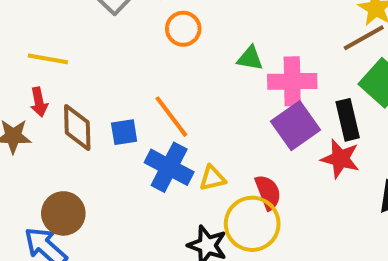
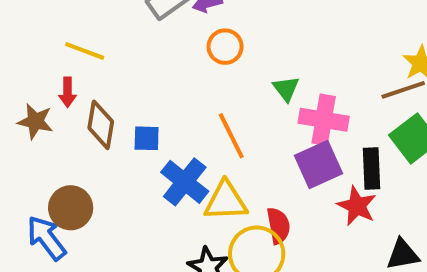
green triangle: (250, 58) -> (286, 89), turned 32
orange line: (171, 117) -> (231, 136), moved
yellow triangle: (212, 178) -> (226, 201), size x1.6

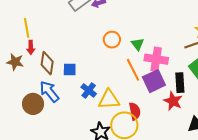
orange circle: (225, 47) -> (112, 40), moved
yellow line: (85, 51) -> (27, 28), moved, turned 60
orange line: (231, 136) -> (133, 70), moved
blue cross: (185, 182) -> (89, 90), size x0.7
blue arrow: (47, 238) -> (49, 92), moved

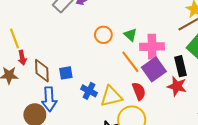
blue arrow: (49, 92) -> (49, 99), turned -135
red semicircle: (135, 111) -> (139, 91), moved

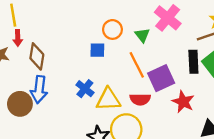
pink cross: (152, 47) -> (168, 18), moved, turned 30
black rectangle: (180, 66) -> (193, 62), moved
blue square: (66, 73) -> (97, 50), moved
red semicircle: (139, 91) -> (140, 99), turned 102

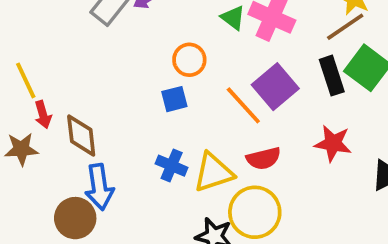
green triangle: (142, 35) -> (233, 18), moved
purple square: (161, 78) -> (275, 87), moved

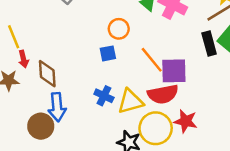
purple square: (275, 87) -> (174, 71), moved, turned 36
red star: (333, 143) -> (186, 121), moved
red semicircle: (264, 158) -> (163, 94), size x1.4

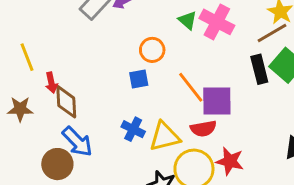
red arrow: (23, 59) -> (51, 83), moved
red semicircle: (163, 94) -> (203, 129), size x0.7
blue arrow: (57, 107) -> (77, 142), turned -40

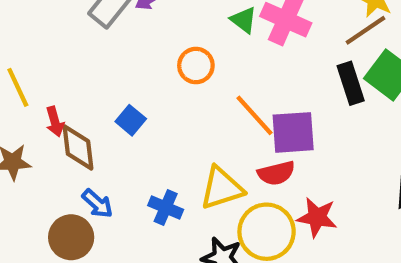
blue square: (139, 79) -> (131, 120), moved, turned -36
blue cross: (133, 129) -> (166, 208), moved
blue arrow: (77, 142) -> (97, 204), size x0.7

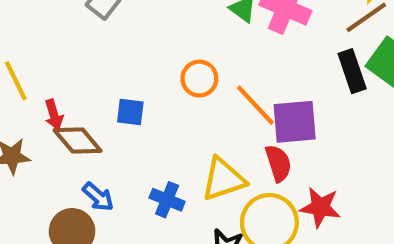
orange circle: (196, 66) -> (199, 79), moved
blue square: (131, 120) -> (130, 112), turned -32
brown diamond: (78, 148) -> (78, 140), turned -33
red semicircle: (276, 173) -> (278, 163), turned -93

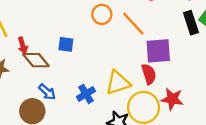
orange circle: (199, 79) -> (102, 14), moved
orange line: (255, 105) -> (133, 24), moved
blue cross: (167, 200) -> (86, 94), turned 36

